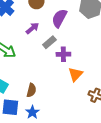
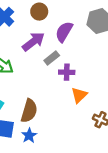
purple arrow: (32, 28) -> (33, 42), size x1.5
brown semicircle: (31, 90) -> (29, 111), size x1.5

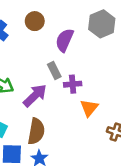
purple arrow: (33, 42) -> (35, 95), moved
gray rectangle: (52, 58) -> (54, 71), turned -72

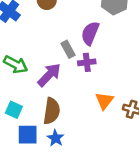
purple semicircle: (65, 40) -> (90, 33), moved
orange triangle: (89, 108) -> (104, 101), moved

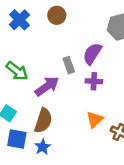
purple cross: (87, 62) -> (94, 81), moved

